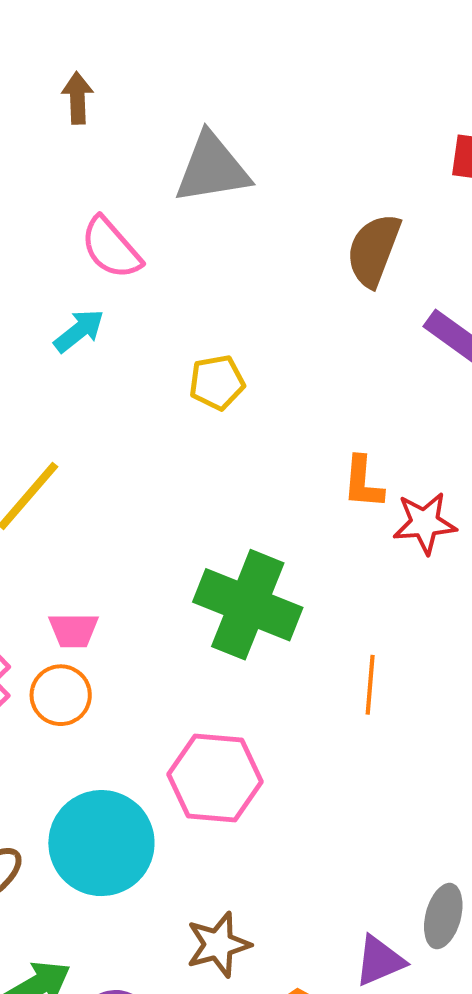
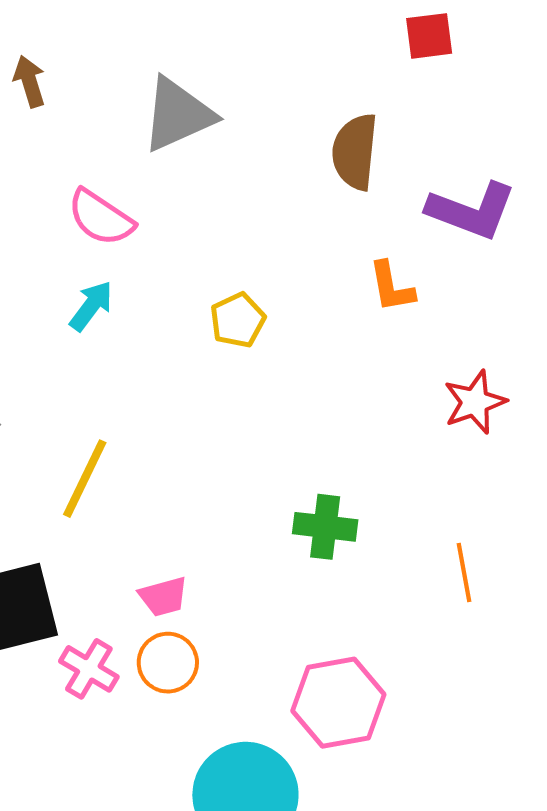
orange L-shape: (363, 482) -> (392, 287), moved
green cross: (248, 605) -> (325, 527), size x0.6

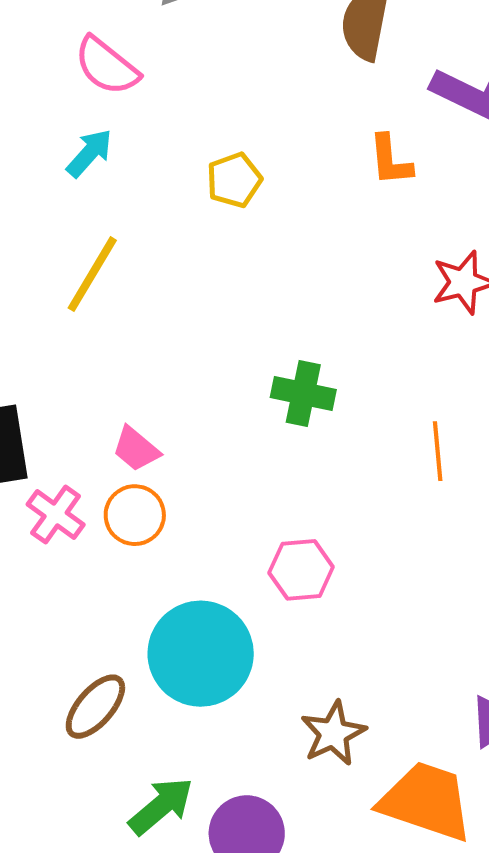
yellow line: (85, 479) -> (92, 274), moved
pink trapezoid: (163, 597) -> (136, 449), turned 50
pink hexagon: (338, 703) -> (301, 570), size x0.7

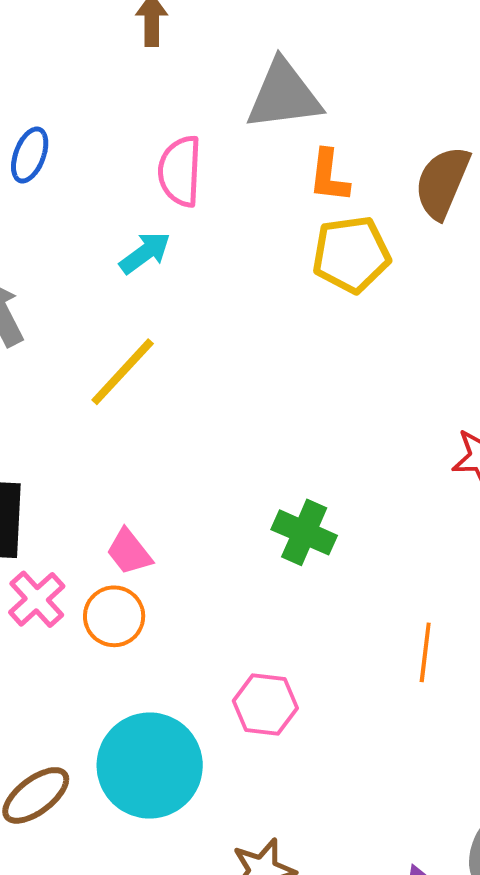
pink semicircle: (107, 66) -> (180, 171), turned 42
orange L-shape: (390, 160) -> (329, 176), moved
yellow pentagon: (234, 180) -> (351, 254), moved, size x1.4
orange line: (438, 451) -> (425, 652), moved

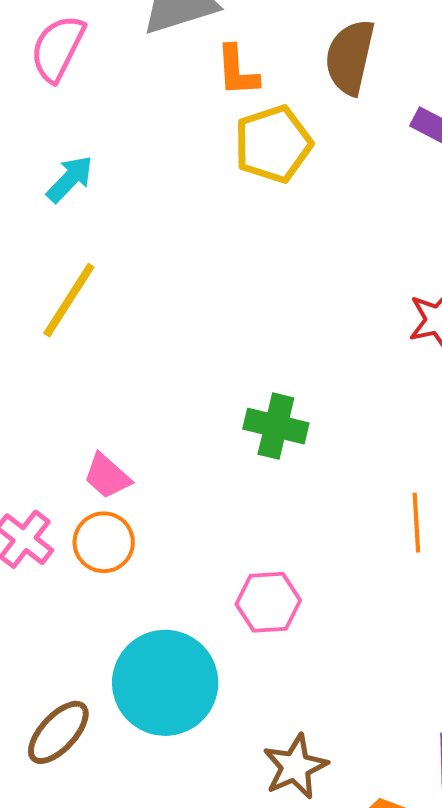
pink semicircle: (180, 171) -> (58, 48), moved, turned 34

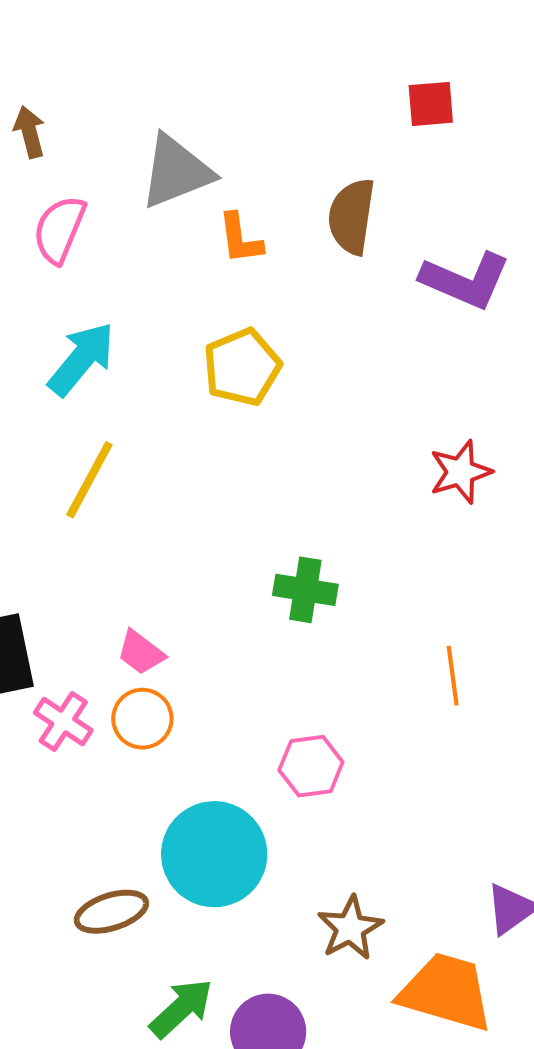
yellow pentagon: (273, 144) -> (242, 367), moved
cyan arrow: (70, 179) -> (81, 359), size x1.5
brown ellipse: (58, 732) -> (111, 912), turned 34

